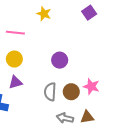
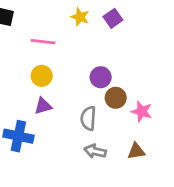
purple square: (89, 13) -> (113, 18), moved
brown circle: (71, 92) -> (116, 98), moved
gray arrow: (65, 118) -> (95, 151), moved

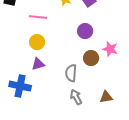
purple circle: (101, 77) -> (85, 31), moved
pink star: (142, 111) -> (110, 49), moved
gray arrow: (95, 151) -> (76, 97), turned 49

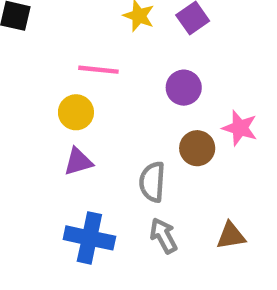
pink line: (38, 17) -> (98, 70), moved
blue cross: (20, 86) -> (89, 238), moved

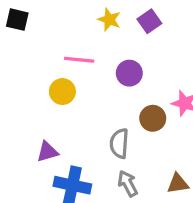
purple circle: (184, 88) -> (129, 73), moved
purple triangle: (78, 162) -> (47, 152), moved

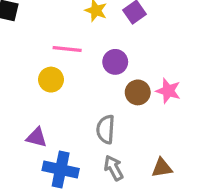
brown circle: (153, 118) -> (138, 92), moved
purple triangle: (47, 152) -> (37, 137), turned 30

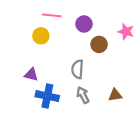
pink star: (168, 91) -> (126, 32), moved

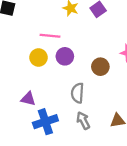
purple circle: (84, 24) -> (65, 56), moved
blue cross: (47, 96) -> (45, 122), turned -30

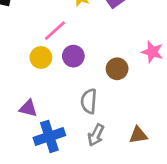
pink line: (50, 36) -> (55, 31), turned -48
gray arrow: (83, 121) -> (96, 135), turned -126

